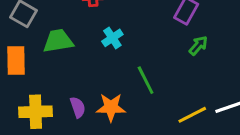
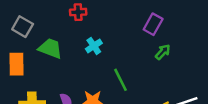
green trapezoid: (58, 41) -> (50, 48), turned 30

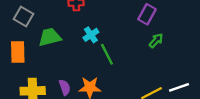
green trapezoid: (50, 48) -> (50, 37), turned -35
green line: (120, 80) -> (107, 54), moved

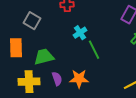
gray square: (23, 17) -> (32, 21), moved
green trapezoid: (50, 37) -> (44, 57), moved

